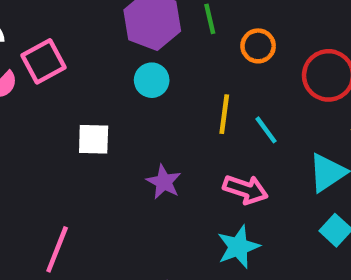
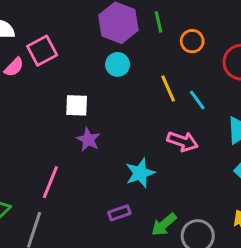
yellow line: (224, 114) -> (168, 89), turned -32
purple star: (164, 182) -> (88, 140), moved
cyan star: (238, 247) -> (140, 173), moved

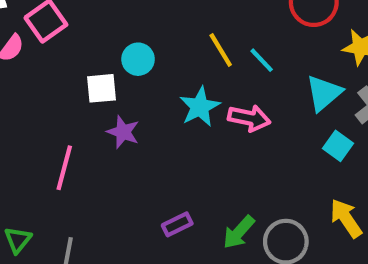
cyan circle: (118, 64) -> (138, 59), moved
cyan star: (140, 173) -> (200, 107), moved
pink line: (50, 182) -> (64, 168), moved

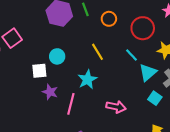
cyan line: (262, 60) -> (131, 55), moved
pink arrow: (249, 118) -> (116, 107), moved
pink line: (64, 168) -> (71, 104), moved

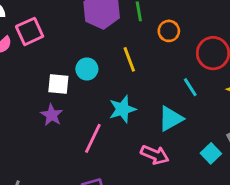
yellow line: (97, 52) -> (129, 59), moved
cyan triangle: (148, 72) -> (171, 119), moved
purple star: (50, 92) -> (52, 115), moved

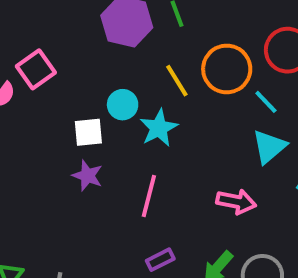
orange circle: (169, 31) -> (227, 69), moved, size x1.6
cyan star: (122, 109) -> (159, 128), moved
cyan triangle: (171, 119) -> (269, 147), moved

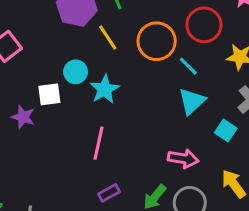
yellow line: (177, 81) -> (108, 38), moved
purple star: (88, 176) -> (23, 117), moved
pink arrow: (236, 202) -> (183, 159), moved

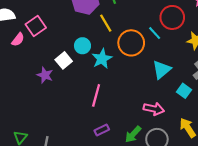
orange circle: (157, 41) -> (131, 43), moved
cyan line: (188, 66) -> (155, 33), moved
white square: (49, 94) -> (64, 60), turned -35

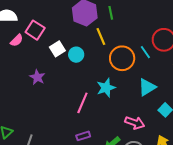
pink square: (36, 26) -> (35, 30), turned -30
cyan star: (102, 59) -> (106, 88), moved
white square: (64, 60) -> (57, 49), moved

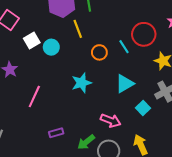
orange circle: (122, 58) -> (99, 52), size x0.6
pink line: (82, 103) -> (34, 97), moved

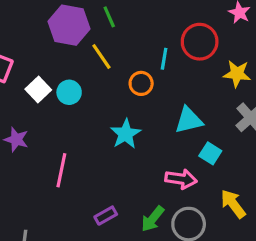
cyan line: (124, 47) -> (164, 59), moved, turned 56
cyan triangle: (125, 84) -> (189, 120), turned 30
cyan square: (143, 108) -> (210, 153), moved

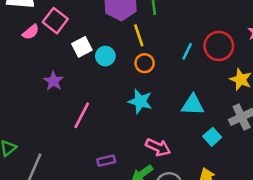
orange circle: (141, 83) -> (145, 63), moved
cyan star: (126, 134) -> (140, 101), turned 30
cyan square: (210, 153) -> (212, 137), moved
pink arrow: (181, 179) -> (158, 147), moved

